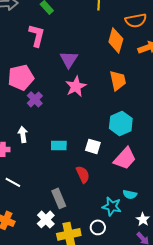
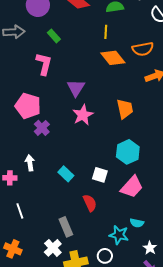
orange diamond: (116, 40) -> (113, 58), moved, turned -55
pink pentagon: (21, 77) -> (28, 106), turned 30
cyan rectangle: (59, 145) -> (66, 174), turned 42
white line: (13, 182) -> (20, 211), turned 42

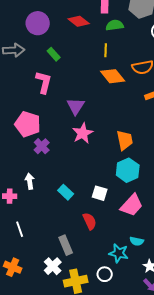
orange trapezoid: (125, 109) -> (125, 140), moved

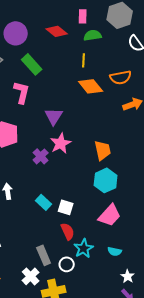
green rectangle: (54, 54) -> (32, 64), size x1.5
purple cross: (42, 146) -> (41, 156), moved
white square: (100, 193) -> (66, 207), moved
cyan star: (119, 253) -> (84, 248), moved, turned 30
white circle: (105, 274) -> (67, 264), moved

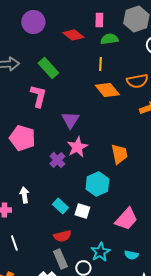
purple circle: (16, 33) -> (33, 22), moved
cyan hexagon: (106, 180) -> (97, 184), moved
red semicircle: (68, 231) -> (62, 236), moved, turned 102

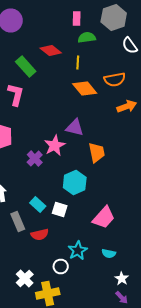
red diamond: (73, 35) -> (51, 50), moved
purple triangle: (70, 120) -> (75, 128), moved, turned -48
gray rectangle: (60, 259) -> (18, 222), moved

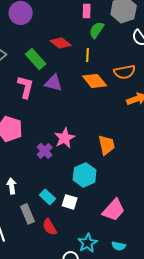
green semicircle: (87, 38) -> (97, 30), turned -48
purple triangle: (75, 128) -> (54, 83), moved
red semicircle: (40, 234) -> (50, 227), turned 72

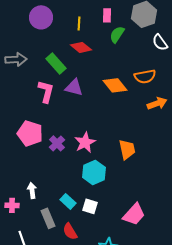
yellow line: (88, 55) -> (79, 23), moved
purple cross: (45, 151) -> (57, 143), moved
cyan hexagon: (85, 175) -> (94, 172), moved

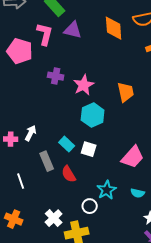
orange diamond: (115, 85) -> (114, 28), turned 35
pink pentagon: (30, 133) -> (20, 51), moved
purple cross: (57, 143) -> (56, 76), moved, turned -35
white arrow: (32, 190) -> (31, 133), turned 35
pink cross: (12, 205) -> (11, 139), moved

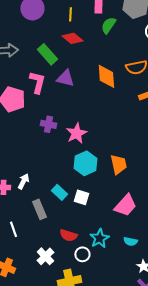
orange trapezoid: (126, 92) -> (118, 164), moved
red semicircle: (69, 174) -> (68, 235), moved, turned -42
white cross: (54, 218) -> (45, 256), moved

